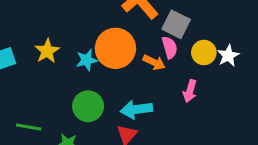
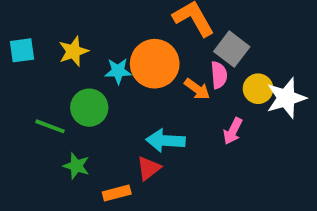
white star: (228, 56) -> (286, 98), size x1.5
green circle: (88, 106) -> (89, 108), moved
green line: (29, 127) -> (50, 126), moved

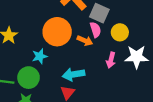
cyan star: (118, 71) -> (40, 56), moved
white star: (286, 98) -> (137, 57), moved, turned 30
green circle: (89, 108) -> (29, 78), moved

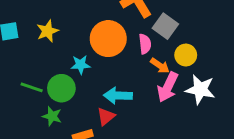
pink semicircle: (95, 30) -> (145, 44), moved
orange arrow: (85, 41) -> (160, 66), moved
pink arrow: (111, 60) -> (168, 87), size x1.5

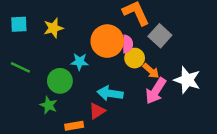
pink semicircle: (145, 44) -> (128, 44), moved
yellow circle: (186, 55) -> (135, 58), moved
green line: (32, 87) -> (20, 67), moved
white star: (200, 89) -> (187, 80), moved

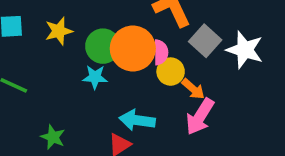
white star: (187, 80) -> (245, 50), moved
green circle: (60, 81) -> (103, 46), moved

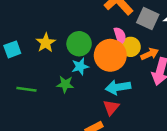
orange circle: (133, 48) -> (110, 55), moved
orange arrow: (193, 89) -> (150, 54), turned -48
green star: (53, 137) -> (65, 84), moved

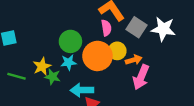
pink semicircle: (120, 36) -> (106, 28), moved
yellow star: (46, 43) -> (42, 66), moved
cyan arrow: (118, 87) -> (82, 90), moved

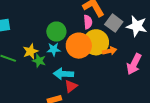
yellow circle: (117, 51) -> (96, 42), size x1.6
pink arrow: (141, 77) -> (134, 64), moved

